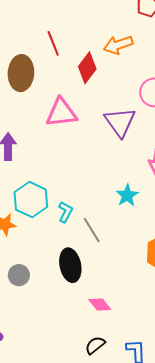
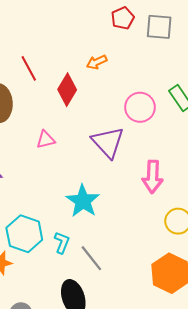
orange arrow: (118, 45) -> (97, 62), size x0.7
pink triangle: (61, 113) -> (46, 140), size x0.6
cyan star: (127, 195) -> (83, 201), moved, size x1.4

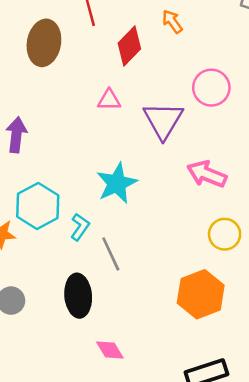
orange arrow: (97, 62) -> (172, 22), turned 66
pink triangle: (46, 140) -> (109, 100), moved
pink arrow: (153, 177) -> (207, 174), turned 96

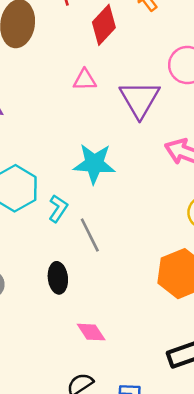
cyan star: (117, 183) -> (94, 164), turned 30
black ellipse: (78, 296) -> (58, 278), size x0.7

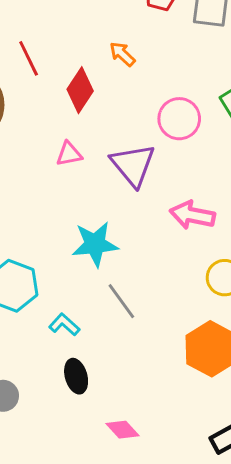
cyan L-shape: (58, 209) -> (64, 325), moved, turned -72
gray line: (90, 235) -> (121, 301), moved

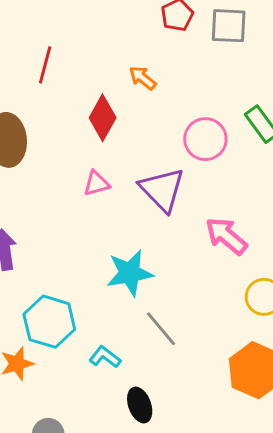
red line: (29, 58) -> (45, 65), moved, turned 45
pink arrow: (192, 215) -> (226, 236), turned 33
black ellipse: (76, 376) -> (140, 405), moved

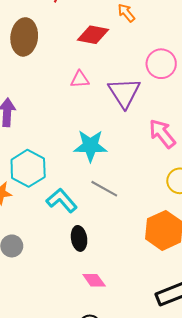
red diamond: (103, 118) -> (93, 35), turned 60
gray line: (161, 329) -> (104, 189), turned -32
cyan L-shape: (105, 357) -> (62, 200), size x1.4

